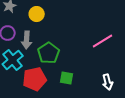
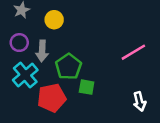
green square: (67, 78) -> (87, 87), moved

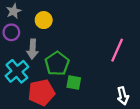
purple circle: (19, 43) -> (11, 32), moved
pink line: (133, 52) -> (117, 50), turned -35

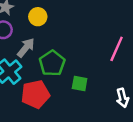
gray arrow: (33, 49) -> (26, 48), turned -144
green square: (74, 82) -> (80, 83), moved

